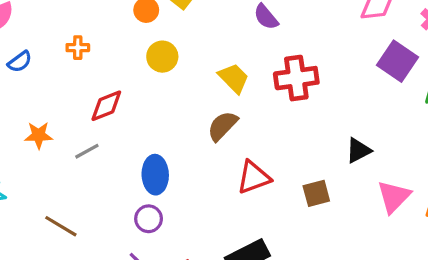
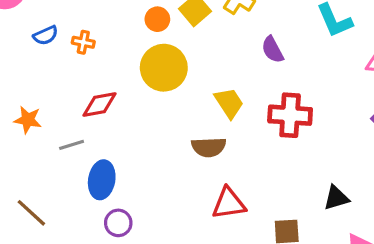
yellow circle: (162, 57) -> (164, 68), size x1.5
blue semicircle: (20, 62) -> (46, 35), moved
brown semicircle: (223, 126) -> (209, 147), turned -148
blue ellipse: (155, 175) -> (102, 180), moved

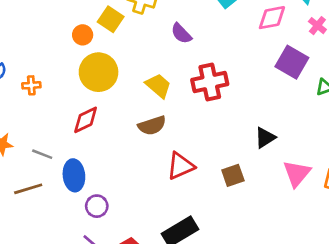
orange cross: (83, 42) -> (31, 85), moved
red diamond: (100, 105) -> (86, 120), moved
gray line: (72, 145) -> (42, 154), turned 54
brown line: (31, 213) -> (28, 189), moved, turned -44

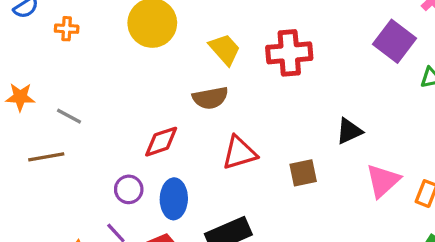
red diamond: (86, 120) -> (161, 142), moved
blue ellipse: (74, 175) -> (174, 199), moved

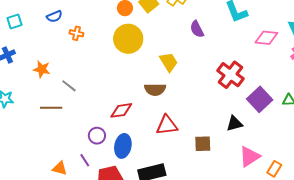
purple square: (394, 41) -> (260, 99), moved
red cross: (289, 53) -> (231, 75), moved, turned 32

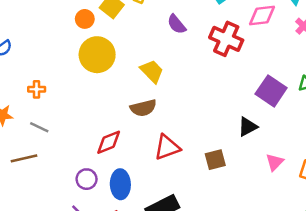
orange cross: (76, 33) -> (37, 89), moved
red cross: (231, 75) -> (226, 39), moved
pink triangle: (250, 157) -> (275, 162), size x0.7

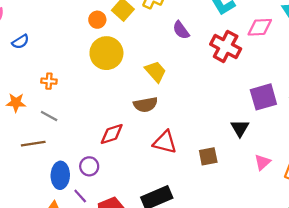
purple square: (271, 91) -> (263, 97), turned 36
black triangle: (248, 127) -> (240, 128), turned -36
red triangle: (167, 147) -> (165, 142), turned 30
blue ellipse: (120, 184) -> (60, 175), moved

